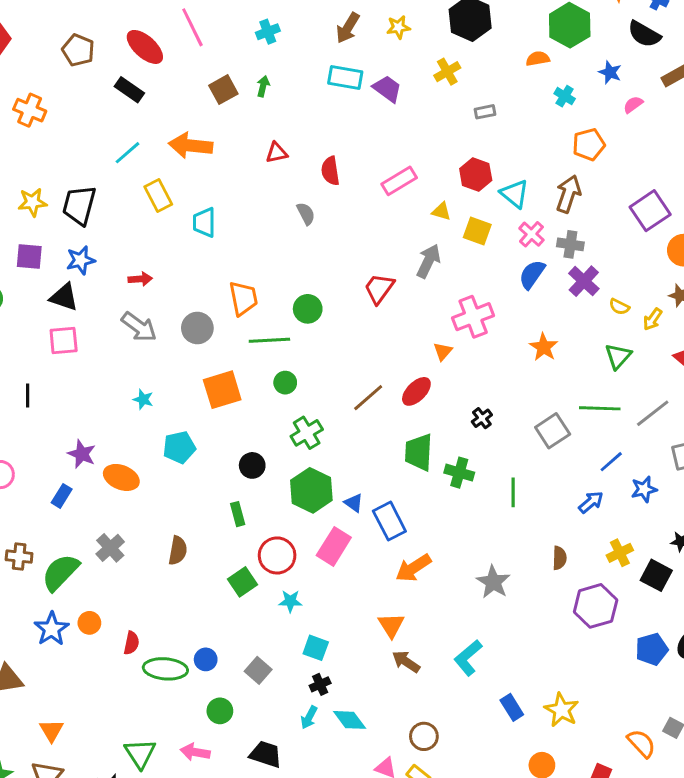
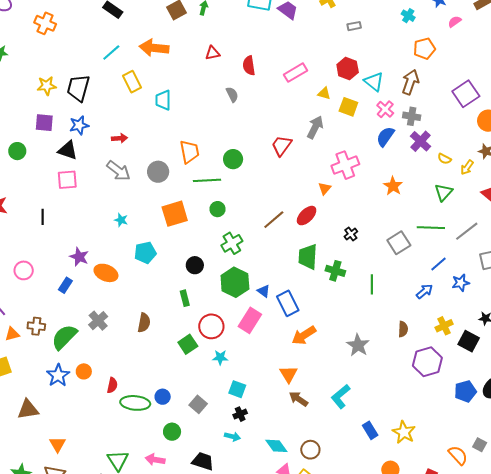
cyan arrow: (309, 717) -> (232, 436), turned -105
cyan diamond: (350, 720) -> (276, 446), moved

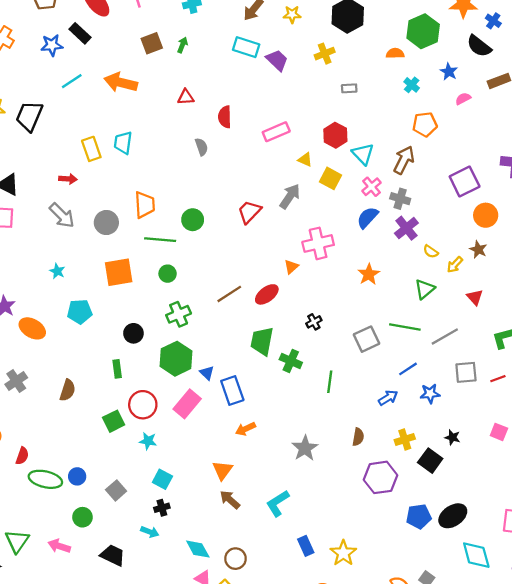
yellow rectangle: (132, 82) -> (91, 149), moved
blue star: (79, 125) -> (52, 45), moved
orange arrow: (304, 335) -> (246, 429), size x0.7

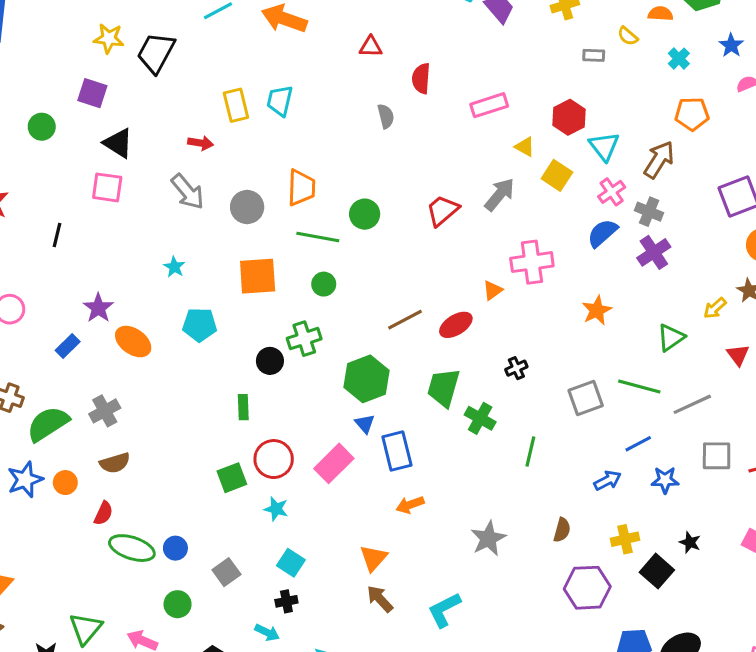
yellow semicircle: (431, 251) -> (628, 36), moved
green cross: (179, 314) -> (304, 339), moved
green hexagon: (176, 359) -> (366, 379), moved
brown semicircle: (68, 390) -> (115, 463), moved, turned 50

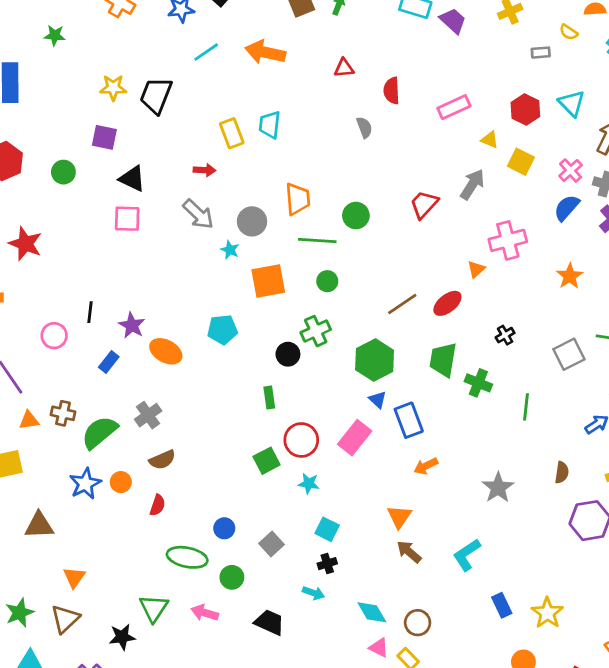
cyan triangle: (604, 146) -> (572, 103), moved
black line: (57, 235) -> (90, 312), moved
cyan star: (174, 267) -> (230, 250), moved
green ellipse: (132, 548) -> (187, 557), moved

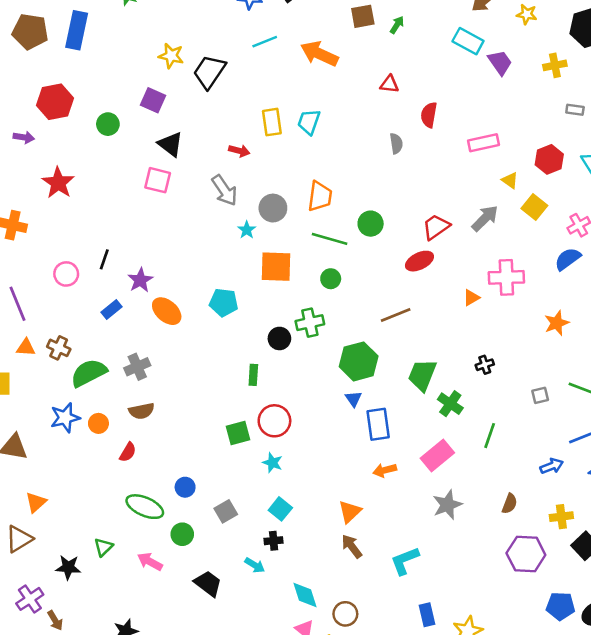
red ellipse: (447, 303) -> (419, 261), moved
gray square: (569, 354) -> (540, 395), size x0.6
pink rectangle: (355, 438) -> (437, 456), moved
green triangle: (154, 608) -> (103, 547), size x0.7

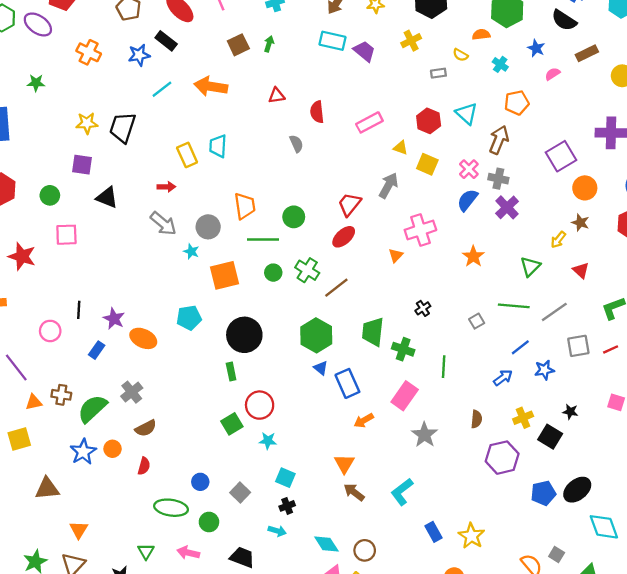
pink square: (158, 180) -> (66, 235), moved
green cross: (310, 323) -> (307, 270), moved, turned -30
black circle: (279, 338) -> (244, 335), size x1.8

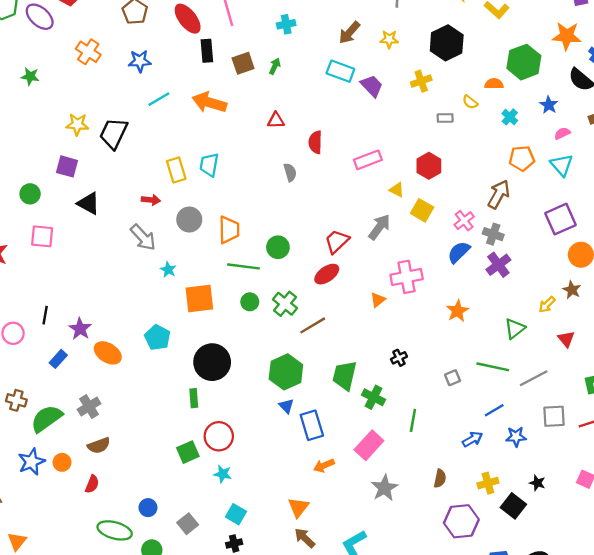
black rectangle: (166, 41) -> (207, 51), moved, turned 40
cyan triangle: (467, 114) -> (562, 165), moved
gray circle: (208, 227) -> (189, 220), moved
cyan pentagon: (189, 318) -> (157, 337), turned 30

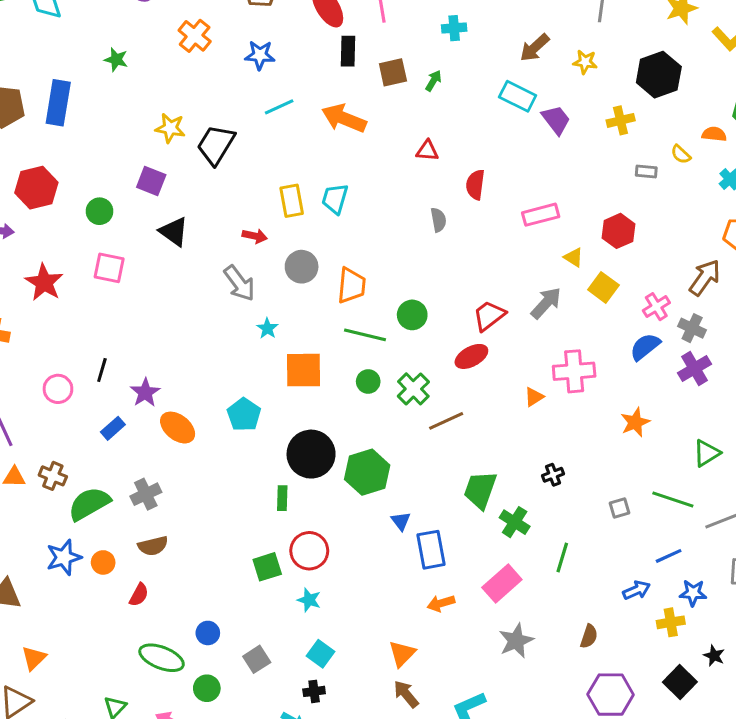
green hexagon: (286, 372) -> (367, 472), moved
yellow cross: (488, 483) -> (671, 622), moved

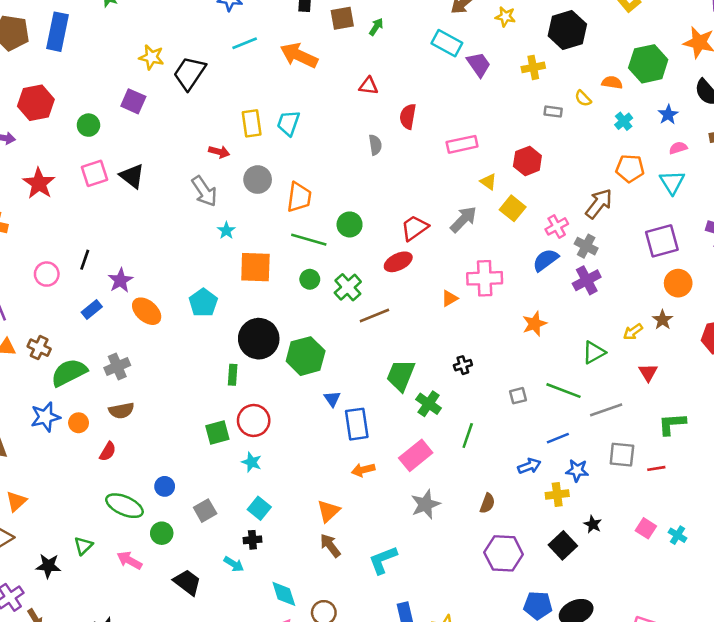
black triangle: (174, 232) -> (132, 176), moved
pink square: (109, 268) -> (94, 173), turned -32

